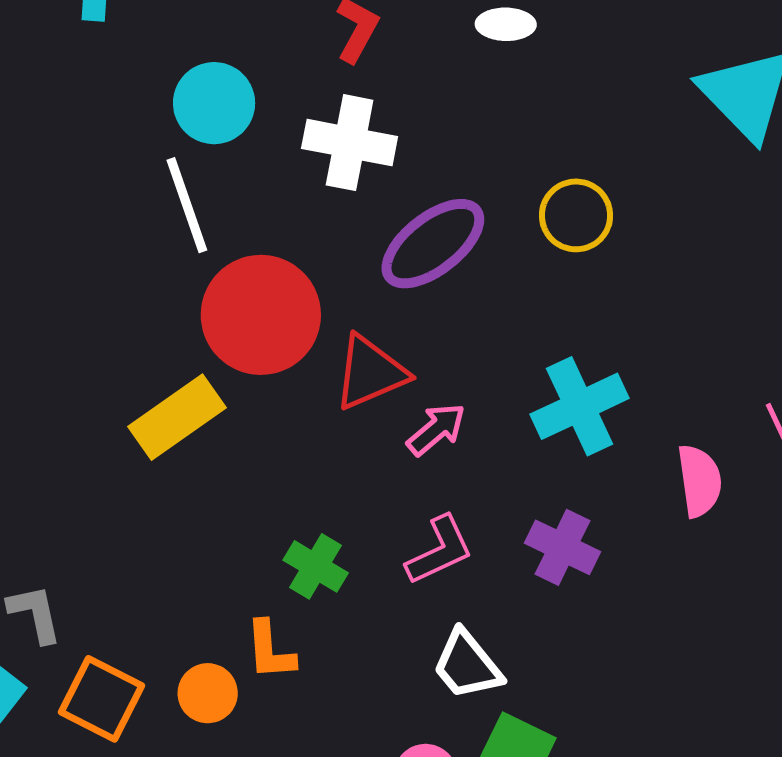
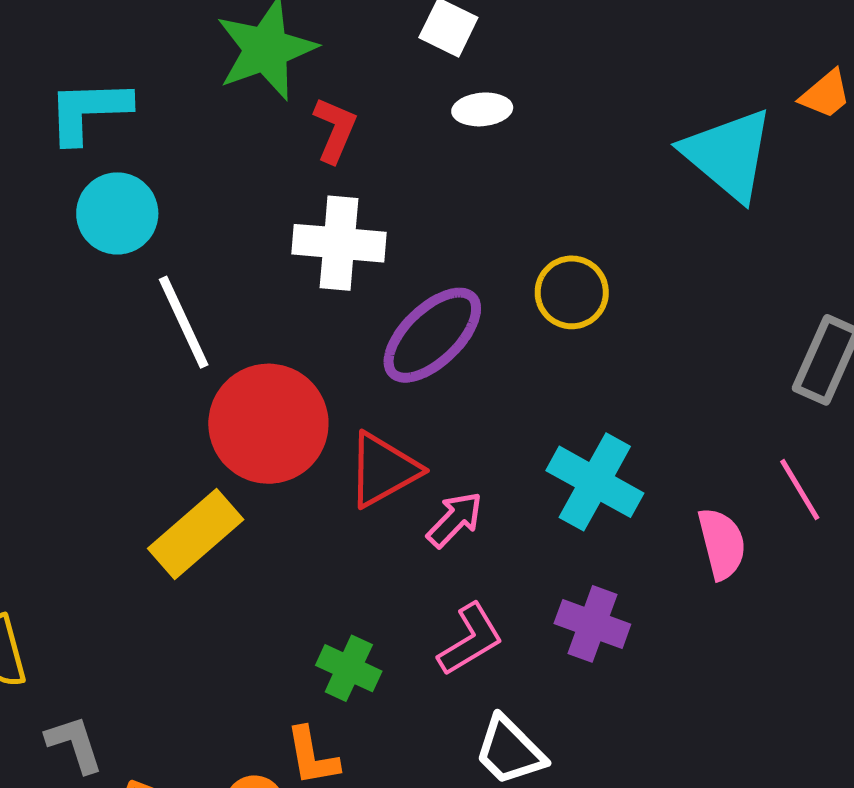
cyan circle: (214, 103) -> (117, 213), moved
cyan cross: (580, 406) -> (595, 482), turned -30

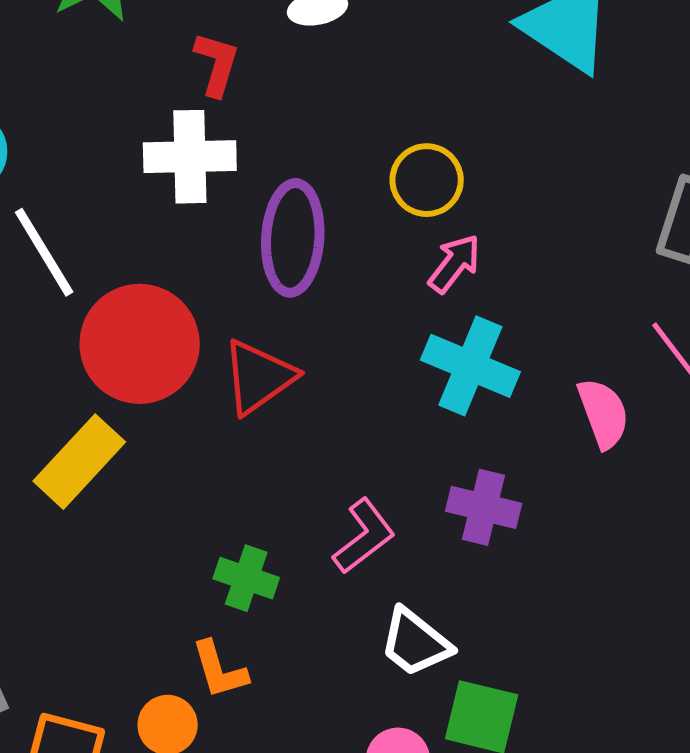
red L-shape: (335, 130) -> (217, 64), moved
purple ellipse: (432, 335) -> (293, 238), turned -36
pink arrow: (455, 520) -> (454, 264), moved

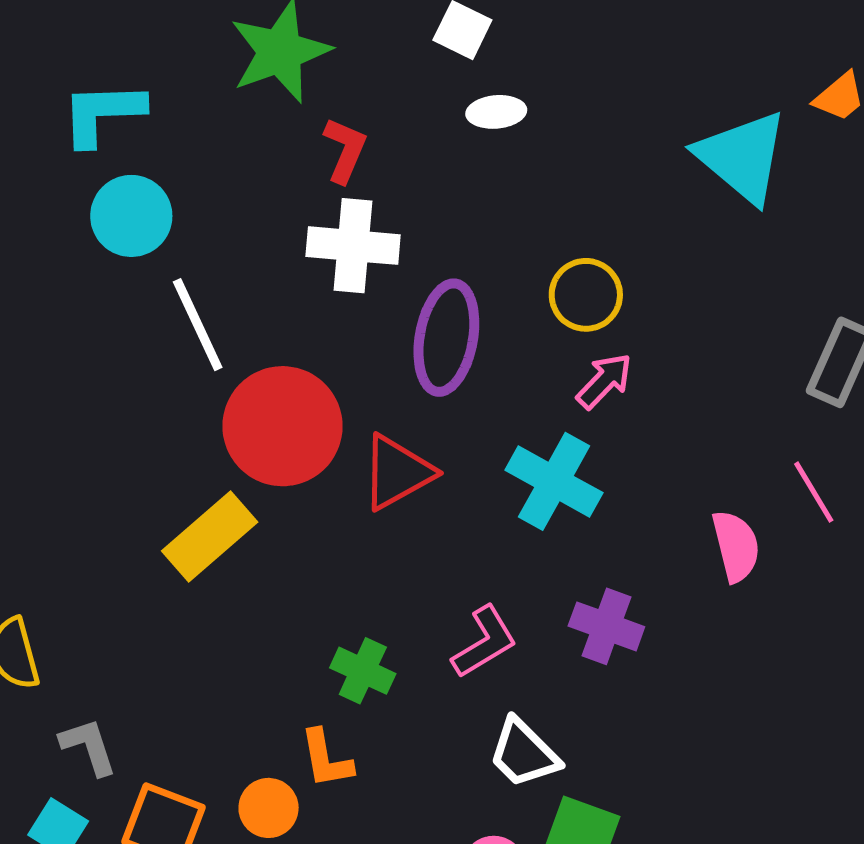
red L-shape: (217, 64) -> (345, 150), moved
cyan cross: (470, 366) -> (554, 481), moved

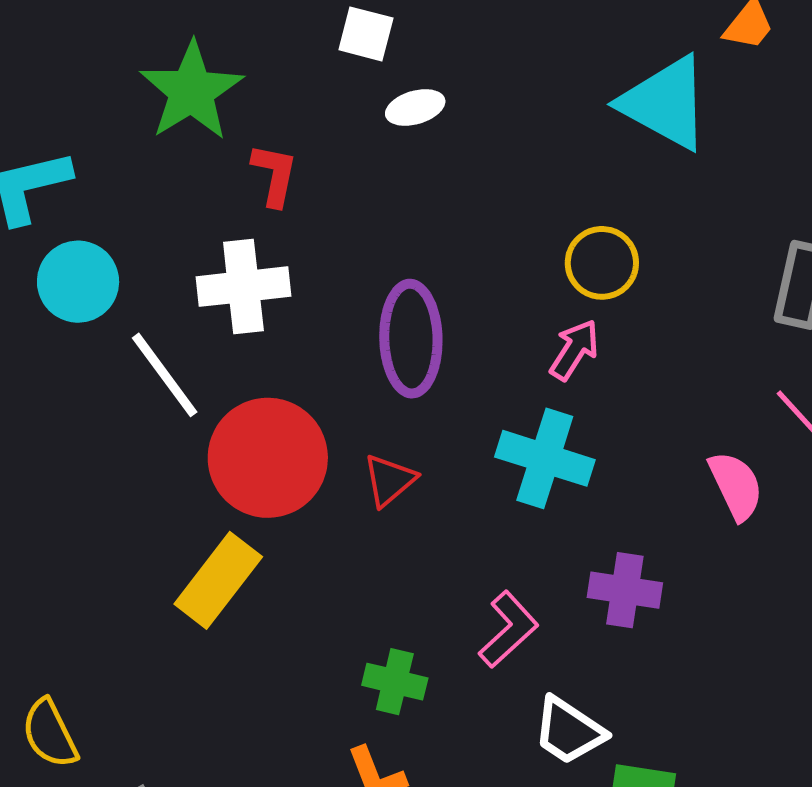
white cross: (353, 246) -> (243, 287), moved
yellow circle: (586, 295) -> (602, 263), moved
red triangle: (397, 472) -> (389, 480), size x0.7

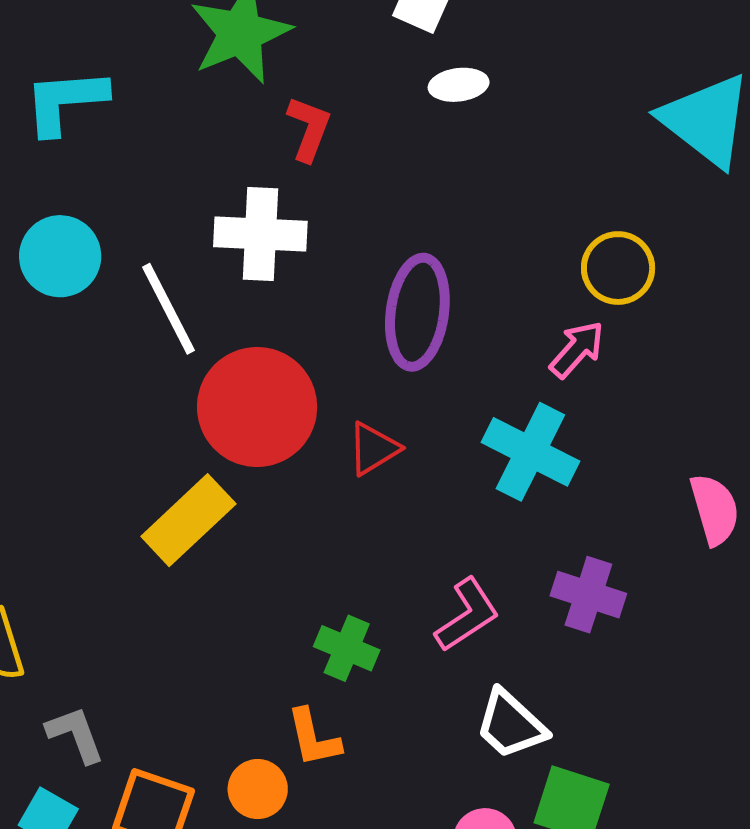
cyan circle: (78, 282) -> (60, 256), moved

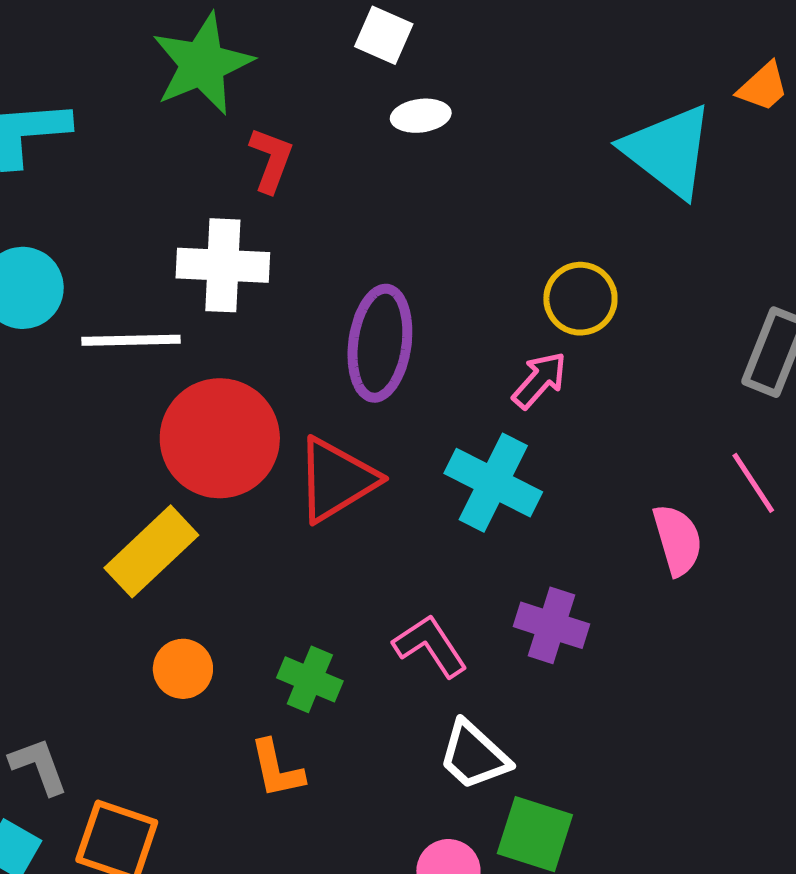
white line: (168, 309) -> (131, 340), turned -64
red triangle: (373, 449) -> (336, 480), size x1.6
pink L-shape: (467, 615) -> (430, 646), turned -90
orange circle: (258, 789) -> (183, 669), moved

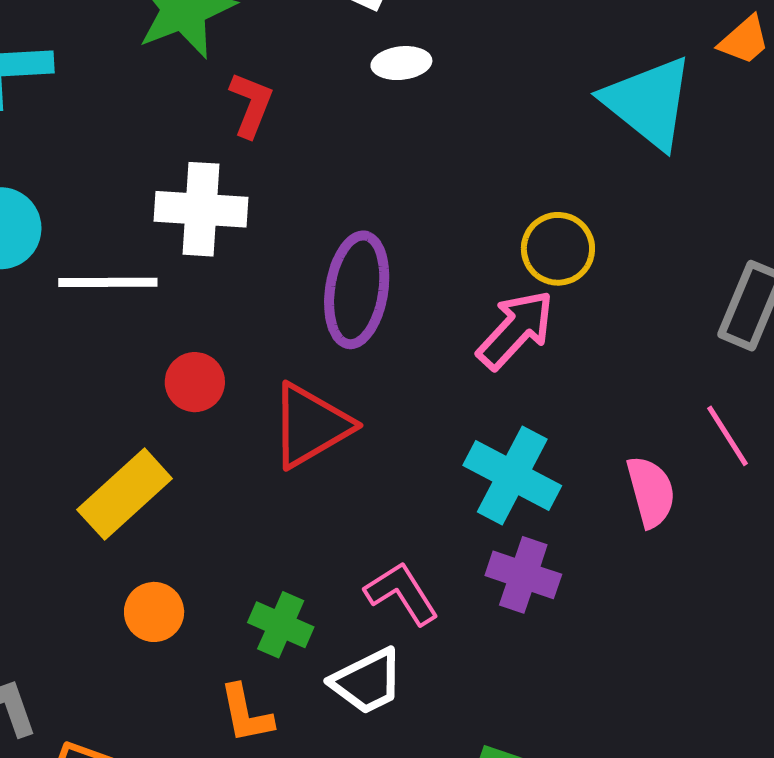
pink arrow: (539, 380) -> (516, 330), size x1.4
red circle: (220, 438) -> (195, 382), size x0.5
cyan cross: (493, 483) -> (512, 476), moved
white trapezoid: (474, 755) -> (367, 681), moved, turned -70

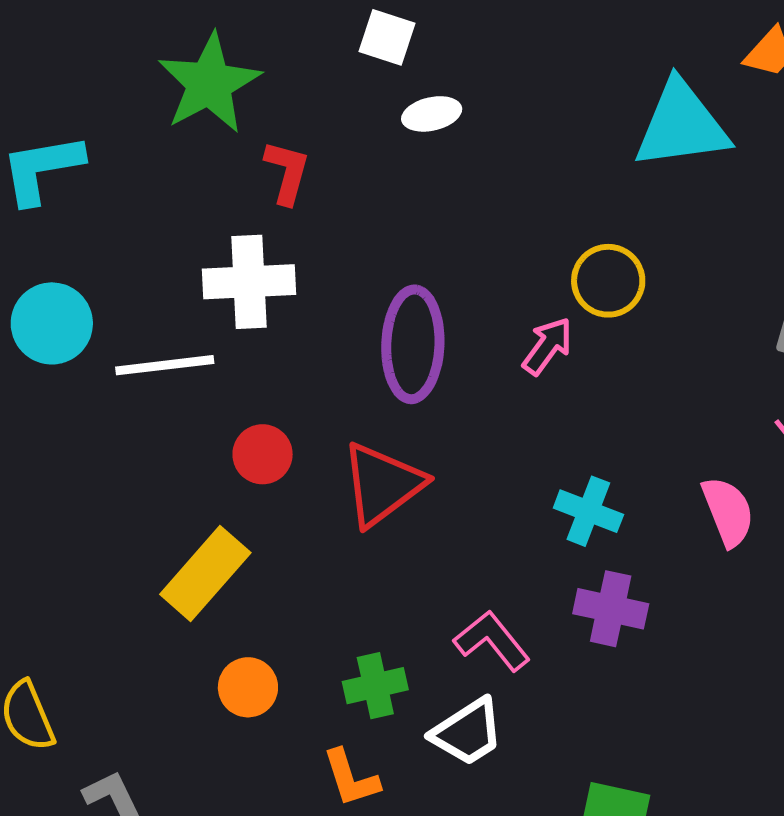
cyan triangle: (648, 102) -> (681, 125), turned -40
pink arrow: (516, 330) -> (547, 346), moved, size x0.7
cyan cross: (512, 476) -> (588, 511), size x0.7
green cross: (281, 625) -> (375, 686), turned -30

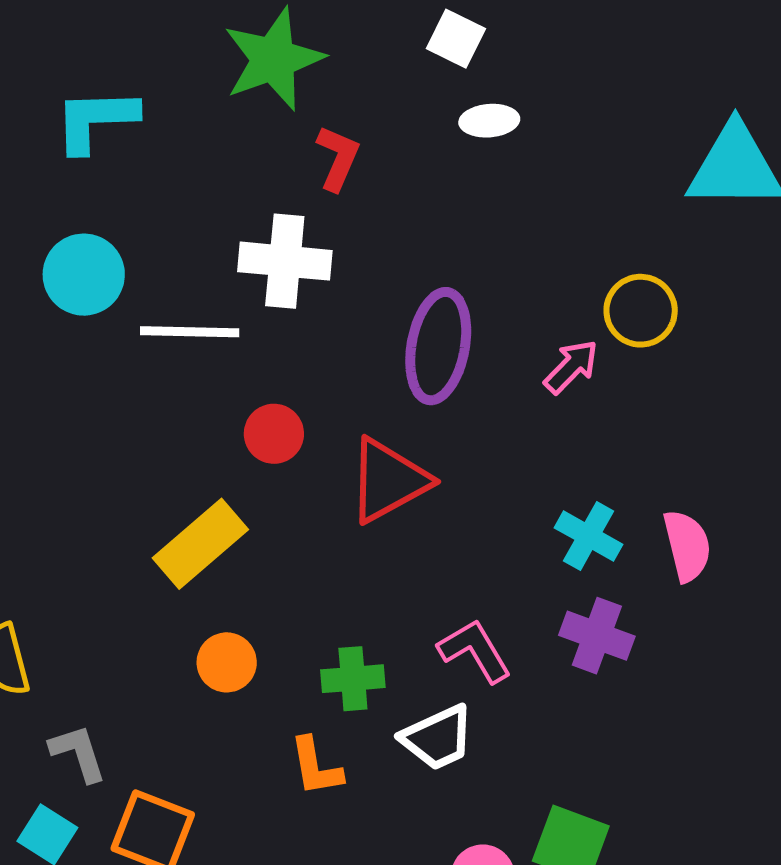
pink semicircle: (728, 512) -> (687, 546), moved

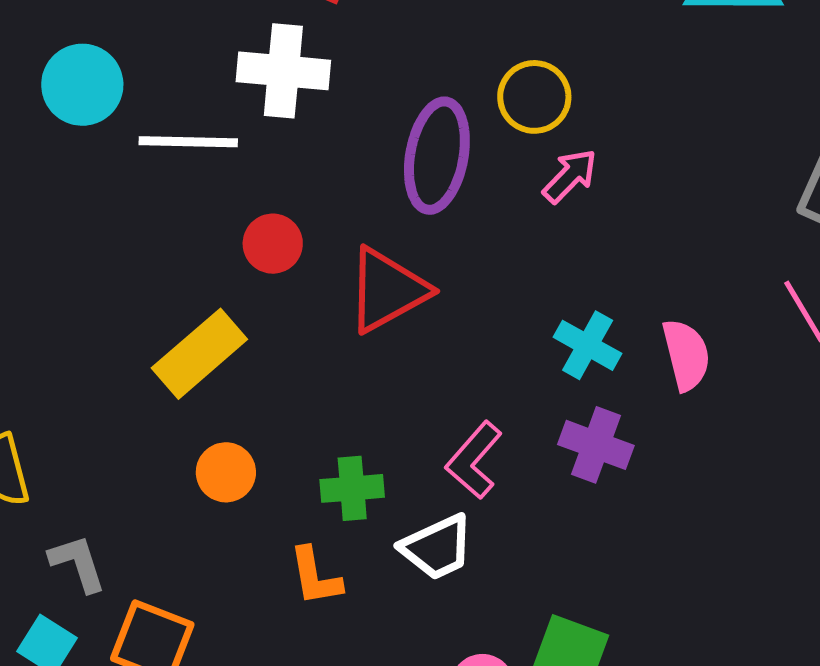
yellow circle: (641, 311) -> (534, 97), moved
pink L-shape: (475, 651) -> (474, 460), turned -108

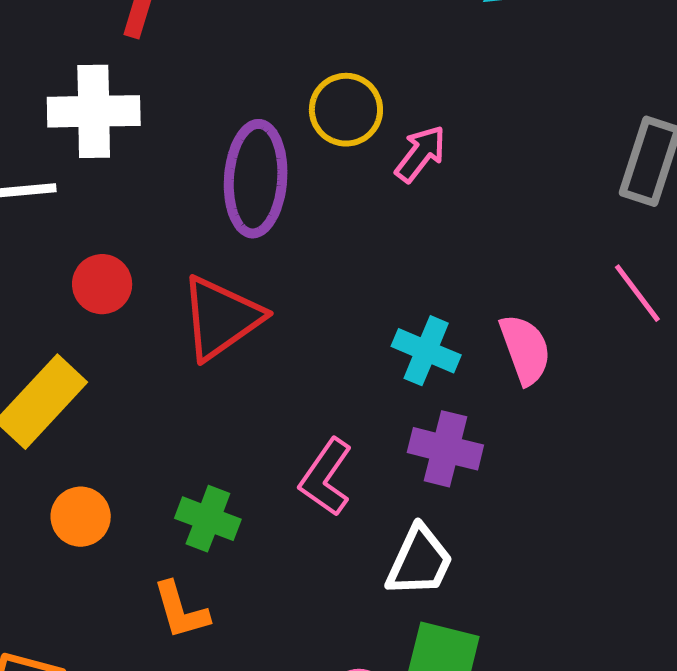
pink arrow: (570, 176) -> (420, 154), moved
green cross: (352, 488) -> (208, 519), turned 32
white trapezoid: (437, 547) -> (420, 561), moved, turned -34

